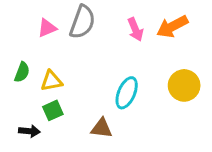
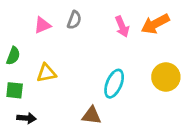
gray semicircle: (82, 22) -> (74, 20), size x0.6
green semicircle: (22, 72) -> (13, 56), moved
green square: (53, 110) -> (15, 90), moved, turned 30

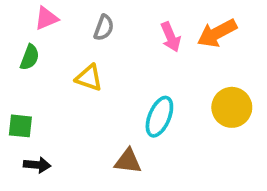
pink triangle: (42, 25) -> (46, 18), moved
green semicircle: (13, 56) -> (30, 57), moved
yellow triangle: (46, 73) -> (89, 78), moved, turned 30

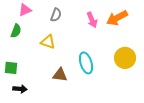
cyan ellipse: (159, 117) -> (86, 63), turned -40
brown triangle: (128, 161) -> (60, 75), moved

